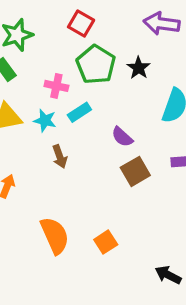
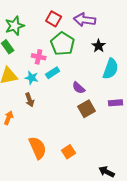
purple arrow: (162, 23) -> (85, 20), moved
black star: (139, 68) -> (99, 46), moved
brown arrow: (60, 157) -> (30, 100), moved

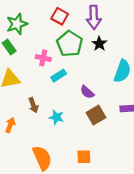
purple arrow: (85, 20) -> (94, 17), turned -100
black star: (99, 46) -> (99, 44), moved
cyan star: (32, 78) -> (56, 117), moved
orange square: (69, 152) -> (84, 157), moved, turned 32

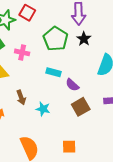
red square: (60, 16) -> (27, 13), moved
pink cross: (43, 58) -> (22, 52), moved
cyan rectangle: (59, 76) -> (53, 72), moved, turned 48

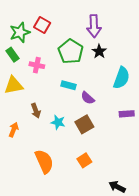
brown square: (81, 107) -> (84, 124), moved
orange square: (69, 147) -> (84, 160), turned -32

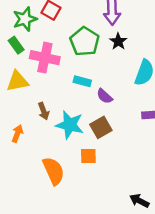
pink cross: (37, 65) -> (45, 58), size x1.6
cyan star: (58, 122) -> (70, 125), size x1.6
orange square: (84, 160) -> (88, 156), moved, turned 32

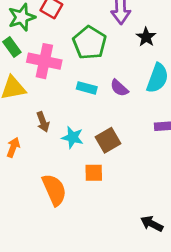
black star: (118, 41) -> (146, 37), moved
purple semicircle: (105, 96) -> (119, 88), moved
cyan star: (70, 125) -> (73, 137), size x0.7

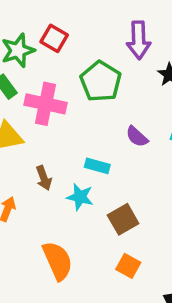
cyan rectangle: (87, 88) -> (97, 166), moved
brown square: (108, 140) -> (123, 219), moved
orange square: (94, 173) -> (128, 266), moved, turned 30

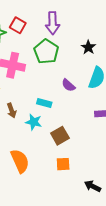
purple arrow: (139, 40) -> (53, 23), moved
orange square: (128, 266) -> (63, 164), turned -32

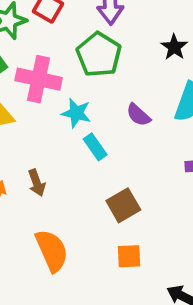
cyan rectangle: (44, 103) -> (95, 147), turned 40
brown arrow: (12, 110) -> (37, 183), moved
cyan star: (34, 122) -> (76, 113), moved

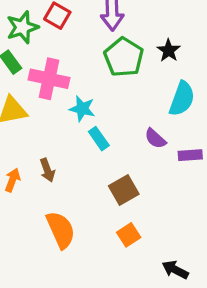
green pentagon: (99, 55) -> (124, 57), moved
purple semicircle: (138, 115) -> (155, 139), moved
orange square: (129, 256) -> (129, 235), turned -30

